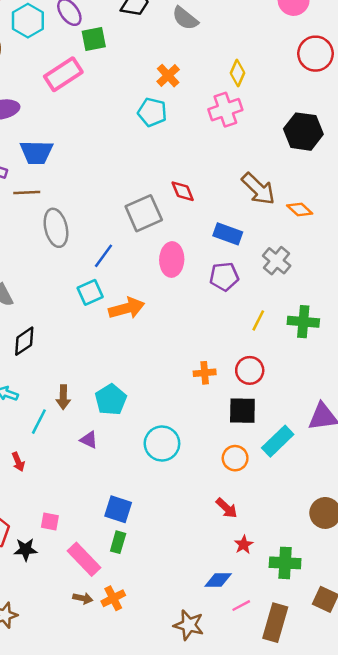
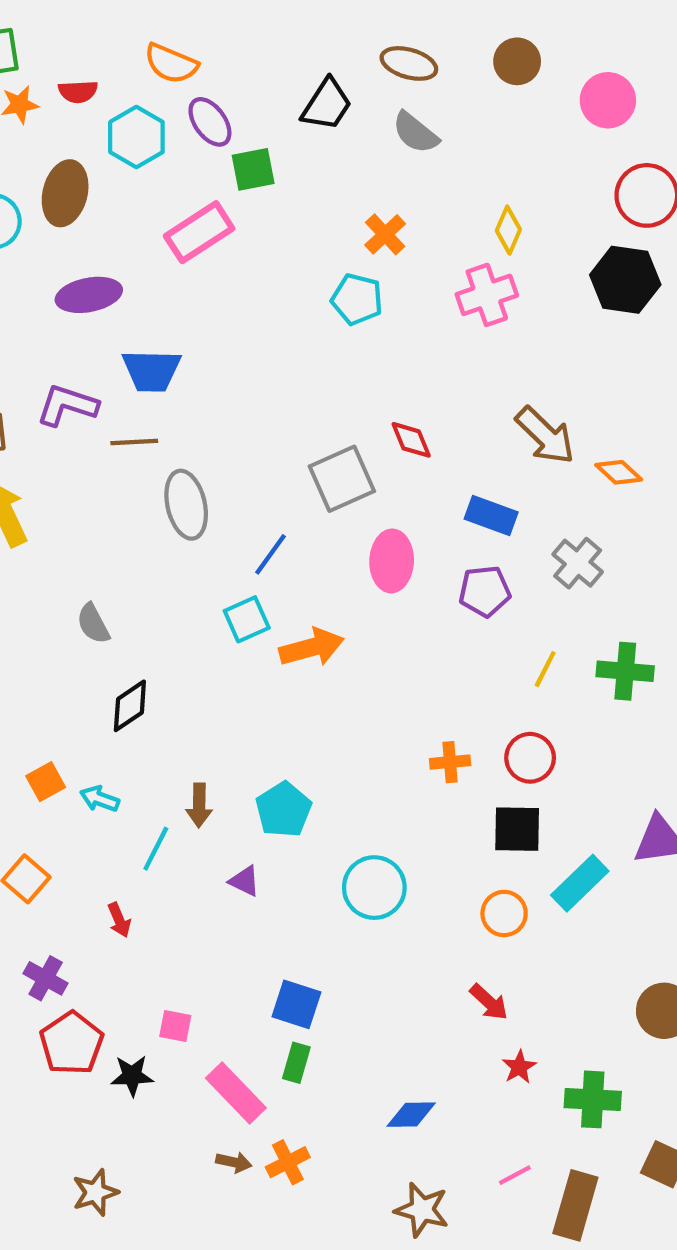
black hexagon: (303, 132) -> (625, 280), moved
blue diamond: (218, 580) -> (411, 1115), moved

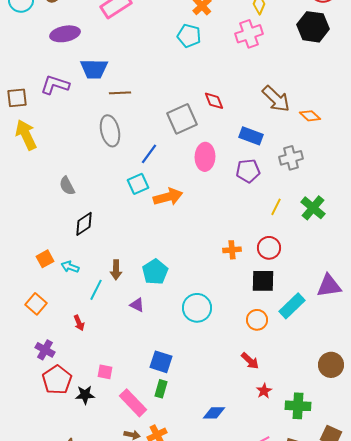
brown line: (134, 442) -> (120, 93), moved
gray cross: (578, 563) -> (291, 158), turned 35
green cross: (625, 671) -> (313, 208), turned 35

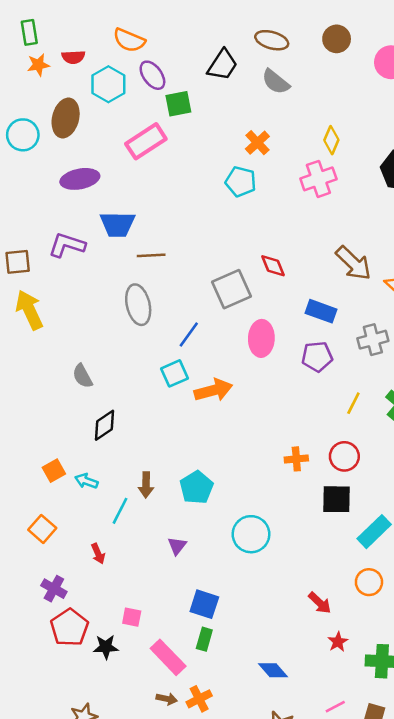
purple triangle: (137, 305) -> (177, 546), moved, turned 42
orange circle: (257, 320) -> (369, 582), moved
blue diamond: (214, 413) -> (273, 670), turned 50

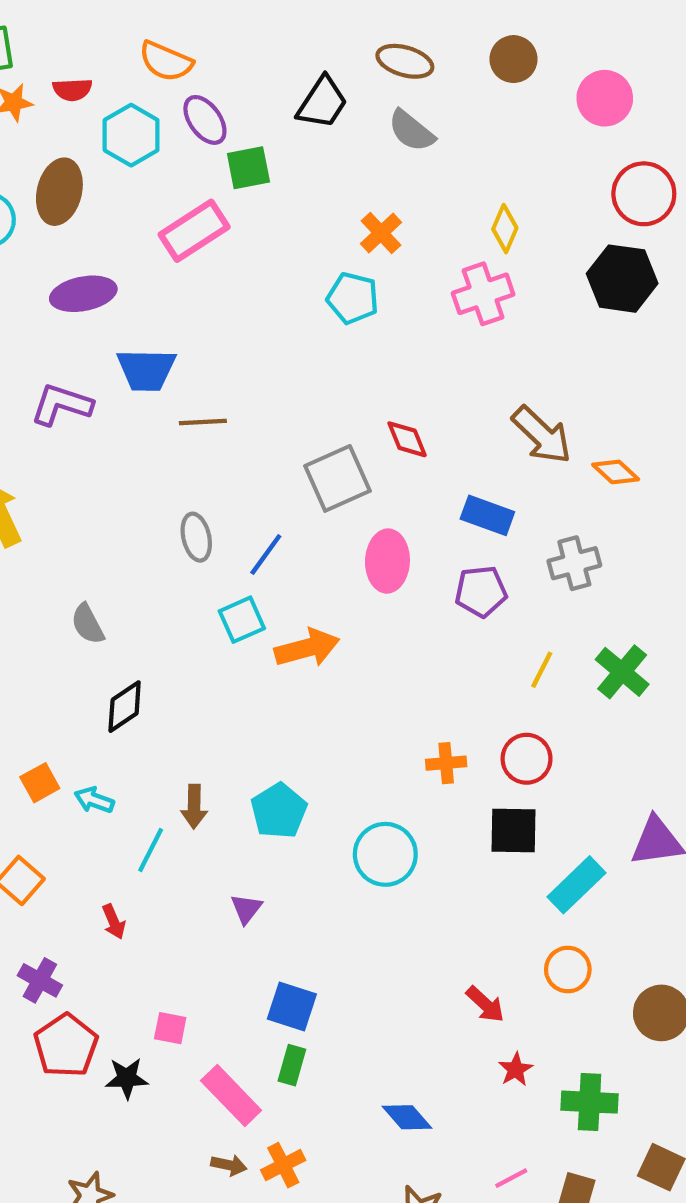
gray ellipse: (138, 305) -> (196, 537), moved, size x0.7
cyan circle: (251, 534) -> (385, 854), moved

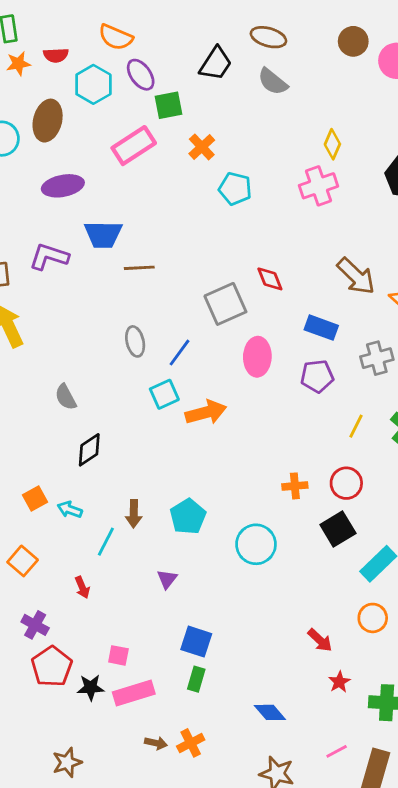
brown circle: (513, 59) -> (353, 41), moved
orange cross: (381, 233) -> (202, 147), moved
black square: (513, 830) -> (338, 529), turned -32
pink rectangle: (231, 1096) -> (134, 693), moved, turned -63

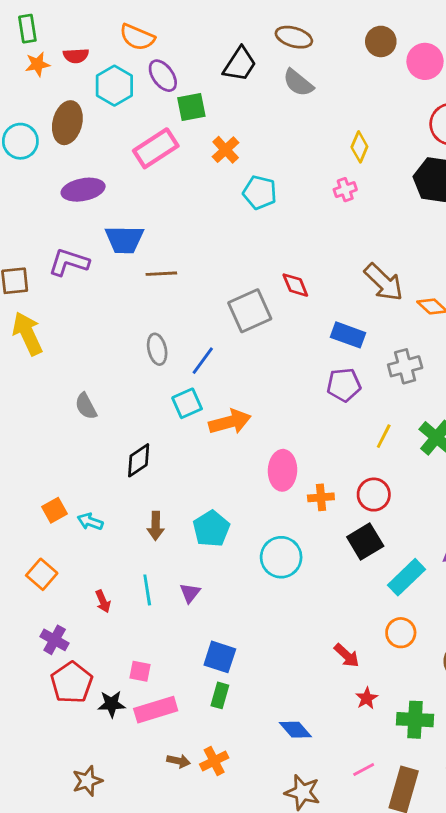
pink cross: (319, 186) -> (345, 190), size x0.6
pink ellipse: (257, 357) -> (283, 470), moved
black diamond: (89, 450) -> (139, 460), moved
cyan line: (106, 542) -> (147, 590), moved, turned -36

